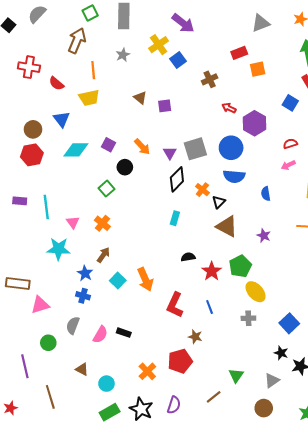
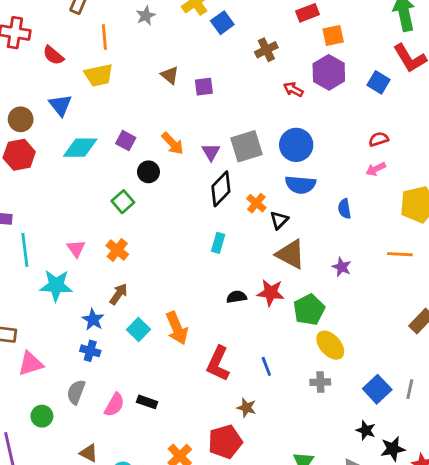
purple hexagon: (255, 123) -> (329, 72), moved
cyan line: (46, 207) -> (25, 250), moved
red star: (212, 271) -> (271, 293), moved, turned -30

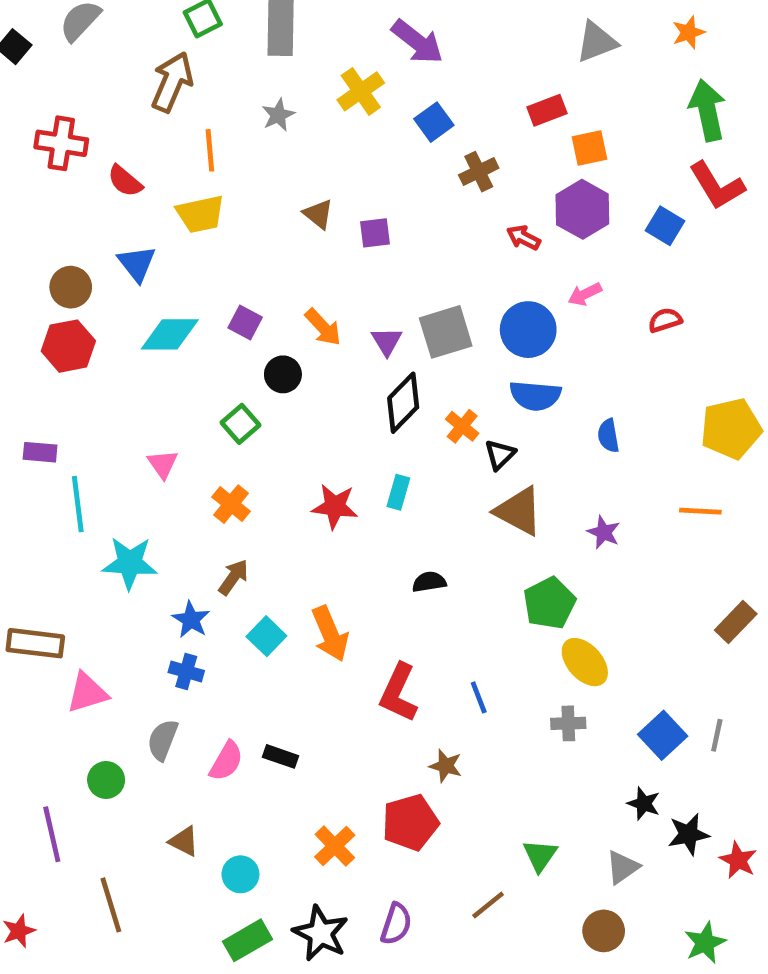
blue square: (222, 23) -> (434, 122), moved
pink arrow: (376, 169) -> (585, 294), moved
pink triangle: (76, 249) -> (163, 464), moved
red star: (271, 293) -> (335, 506), moved

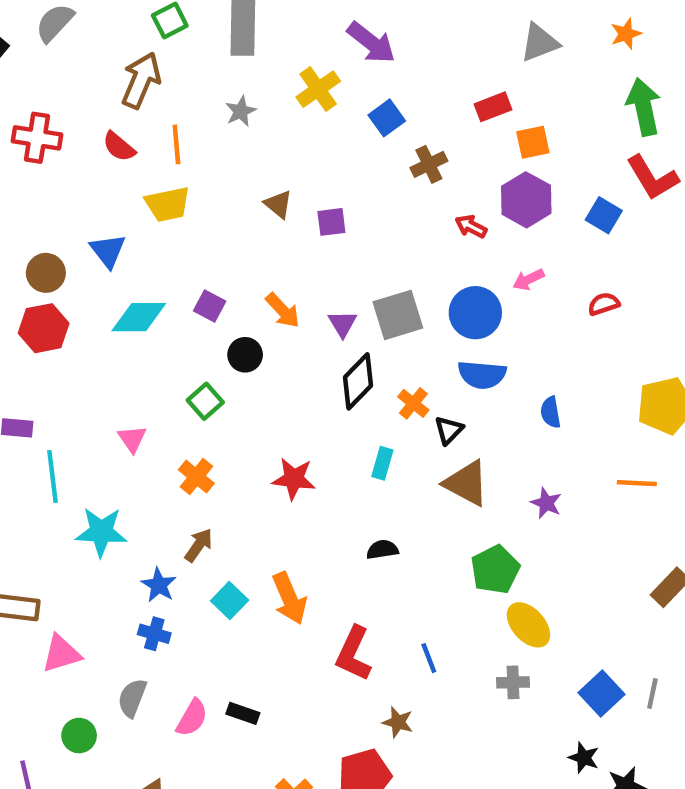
red semicircle: (125, 181) -> (119, 147), moved
cyan rectangle: (398, 492) -> (382, 463), moved

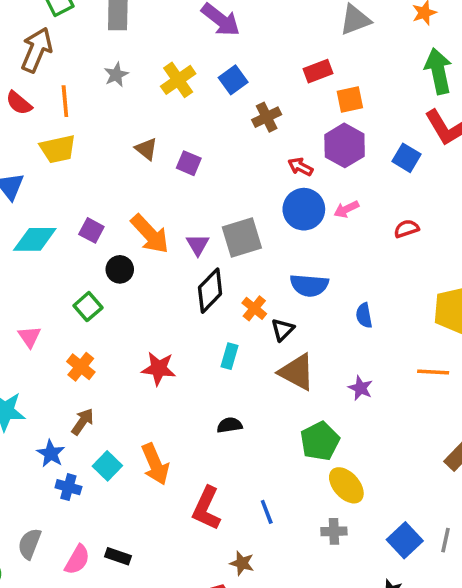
yellow cross: (318, 89) -> (178, 80), moved
purple square: (331, 222) -> (189, 163), turned 30
orange arrow: (283, 310) -> (150, 234), size x1.4
blue circle: (475, 313) -> (304, 209), moved
blue cross: (154, 634) -> (68, 487), moved

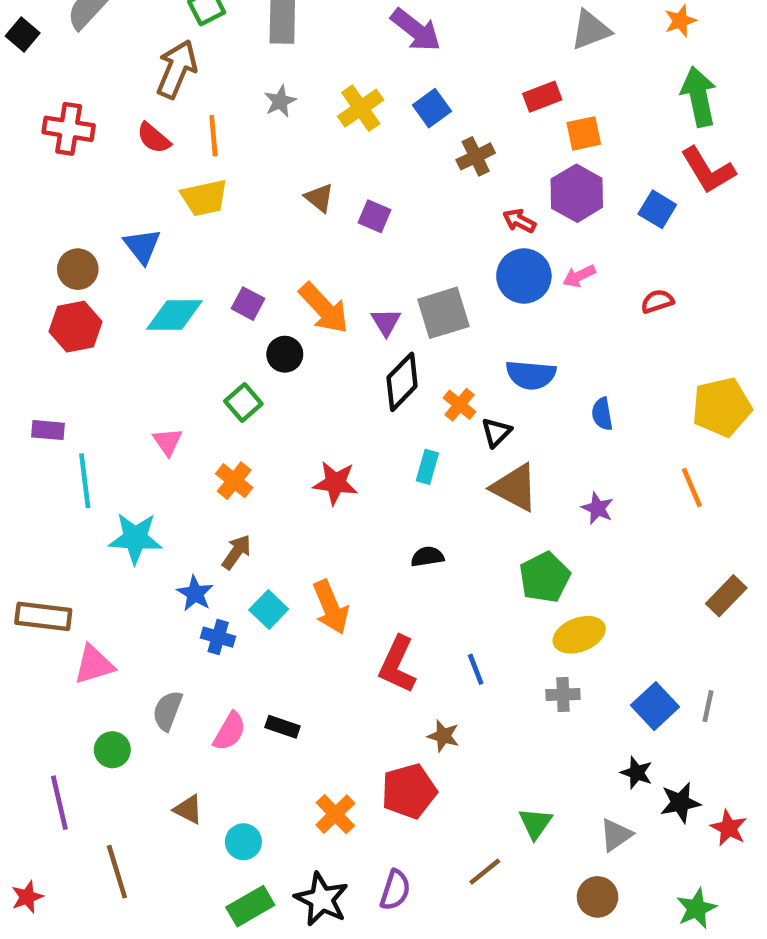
orange line: (433, 372) -> (692, 488), turned 64
yellow ellipse: (346, 485) -> (579, 635), turned -69

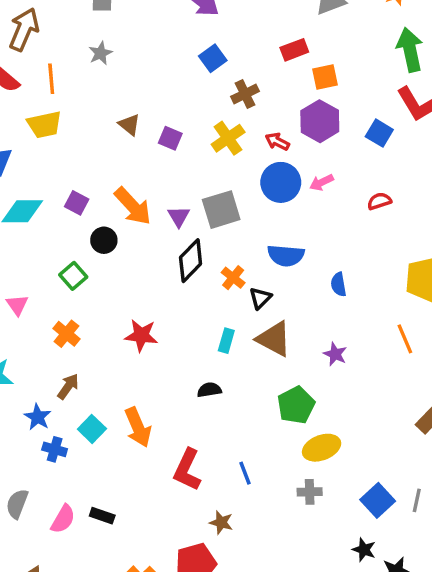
yellow cross: (361, 108) -> (228, 138), moved
cyan rectangle: (427, 467) -> (226, 341), moved

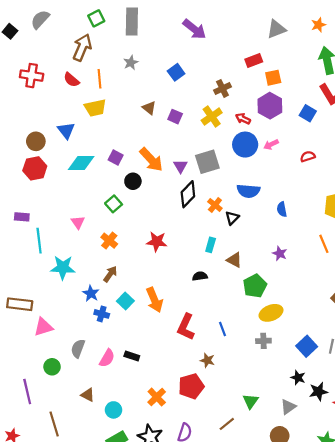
blue square: (213, 58) -> (176, 72), moved
brown triangle: (274, 339) -> (234, 260), moved, size x0.7

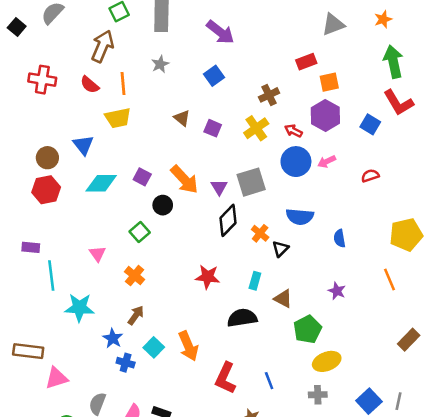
purple arrow: (194, 29) -> (220, 32), moved
red star: (157, 242) -> (208, 277), moved
black semicircle: (200, 276) -> (242, 318), size x1.6

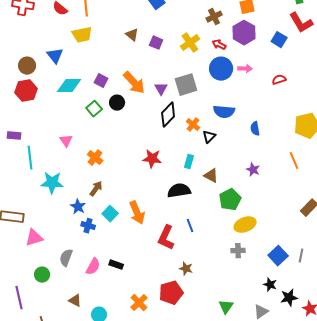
brown cross: (269, 95) -> (214, 17), moved
pink arrow: (327, 162) -> (245, 69), turned -152
green square: (140, 232) -> (94, 109), moved
blue line: (269, 381) -> (190, 226), moved

